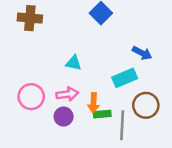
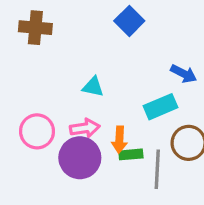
purple circle: (64, 117) -> (80, 158), size x1.6

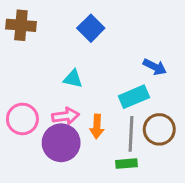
blue square: (129, 21) -> (91, 28), moved
green rectangle: (131, 154) -> (127, 164), moved
gray line: (157, 169) -> (131, 134), moved

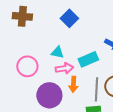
cyan rectangle: (134, 97) -> (88, 59), moved
pink arrow: (66, 116) -> (64, 68), moved
pink circle: (22, 119) -> (27, 66), moved

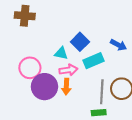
blue square: (69, 18) -> (80, 42), moved
orange arrow: (73, 84) -> (66, 87), moved
purple circle: (49, 95) -> (44, 87), moved

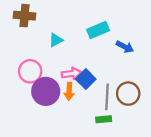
blue square: (80, 42) -> (86, 79), moved
cyan triangle: (61, 53) -> (56, 40), moved, turned -40
cyan rectangle: (93, 61) -> (98, 30), moved

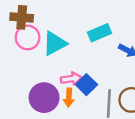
cyan triangle: (56, 40) -> (55, 43), size x1.6
pink circle: (30, 71) -> (28, 37), moved

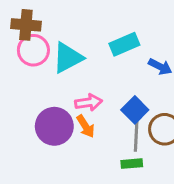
blue square: (86, 85) -> (135, 110), moved
orange arrow: (69, 98) -> (86, 126), turned -36

